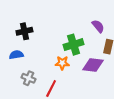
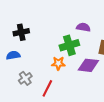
purple semicircle: (98, 26) -> (83, 27), moved, turned -40
gray cross: (29, 78) -> (25, 78), turned 32

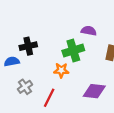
black cross: (21, 32) -> (28, 46), moved
purple diamond: (88, 65) -> (94, 91), moved

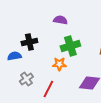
purple semicircle: (89, 31) -> (60, 20), moved

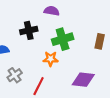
black cross: (29, 42) -> (29, 30), moved

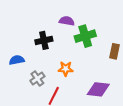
green cross: (63, 39) -> (85, 36), moved
gray cross: (15, 75) -> (37, 78), moved

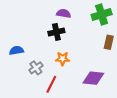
green cross: (85, 36) -> (102, 15), moved
black cross: (44, 40) -> (56, 32), moved

